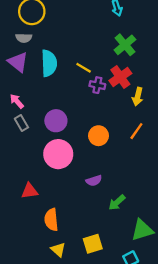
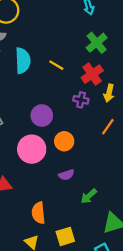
purple cross: (97, 85) -> (81, 100), moved
purple circle: (56, 121) -> (42, 116), moved
orange circle: (99, 136) -> (64, 141), moved
orange semicircle: (51, 220) -> (38, 213), moved

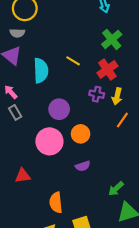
cyan semicircle: (23, 61) -> (41, 71), moved
yellow arrow: (109, 93) -> (117, 96), moved
green arrow: (89, 196) -> (116, 189), moved

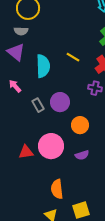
gray rectangle: (15, 112) -> (38, 105), moved
pink circle: (49, 141) -> (51, 146), moved
red triangle: (23, 176) -> (26, 152), moved

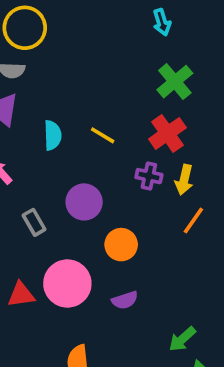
yellow line: (73, 57) -> (103, 135), moved
cyan semicircle: (43, 66) -> (53, 135), size x0.7
gray rectangle: (38, 105) -> (34, 222), moved

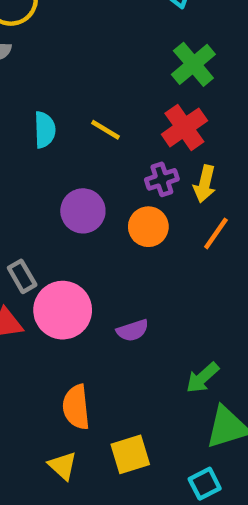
purple cross: (149, 176) -> (162, 179), turned -30
gray rectangle: (34, 222) -> (22, 276), moved
orange circle: (121, 245) -> (148, 227), moved

